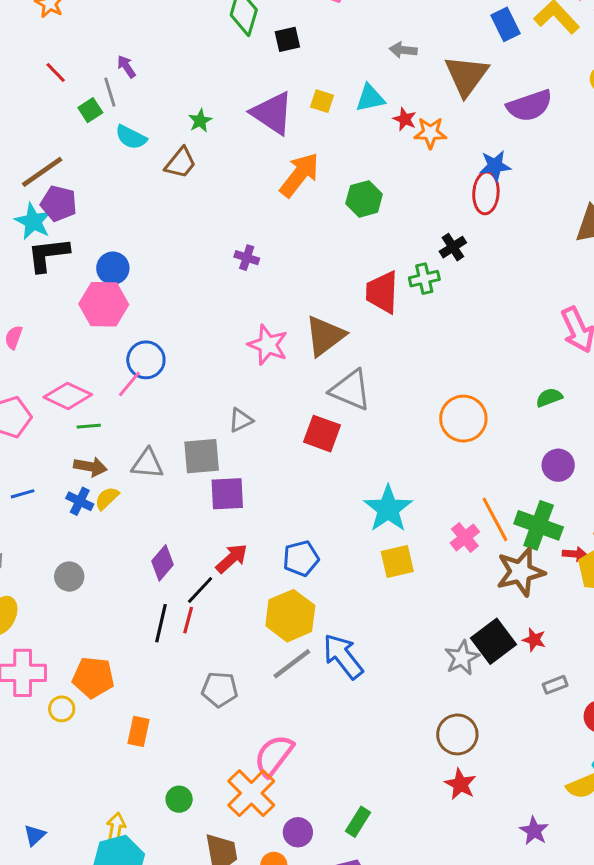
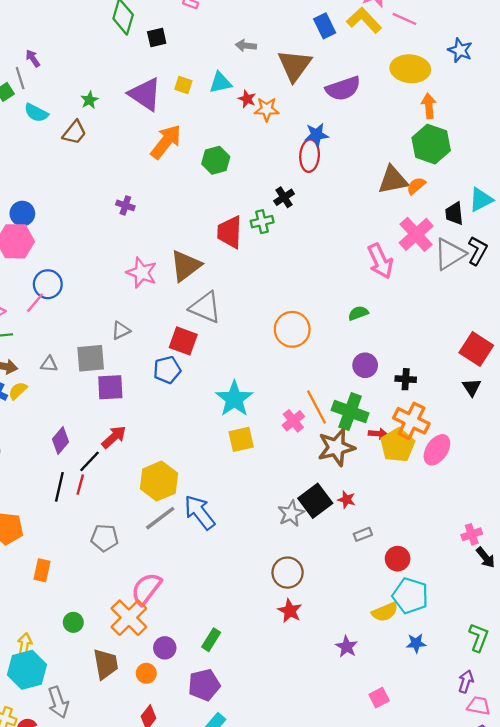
gray triangle: (147, 464) -> (49, 364), size x0.7
blue pentagon: (301, 558) -> (167, 370), moved

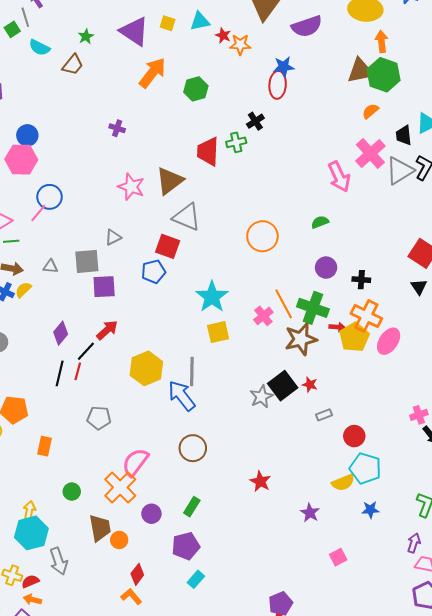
brown triangle: (393, 180) -> (360, 71), moved
gray line: (160, 518) -> (192, 371), moved, turned -52
brown circle: (288, 573) -> (193, 448), moved
orange circle: (146, 673) -> (119, 540), moved

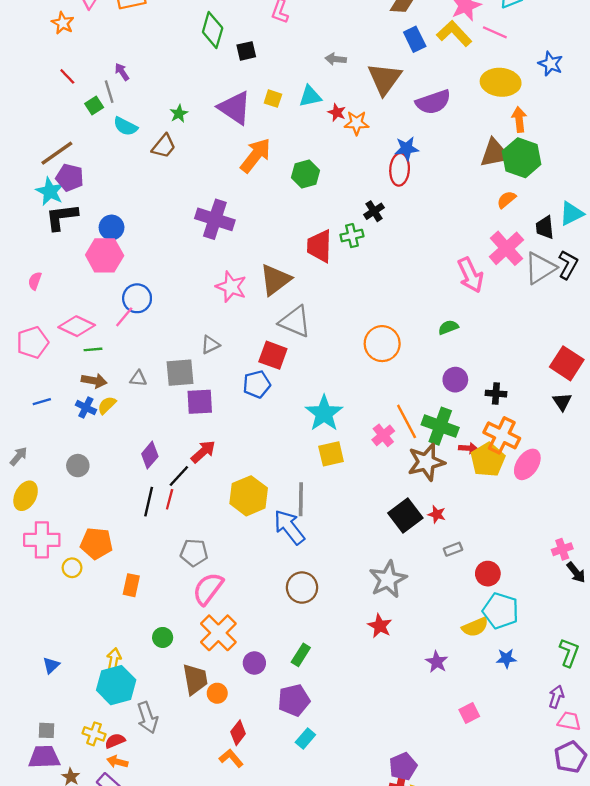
purple cross: (117, 128) -> (215, 219), size x2.0
gray star: (261, 397) -> (388, 579), moved, size x1.4
pink semicircle: (135, 462) -> (208, 589), moved

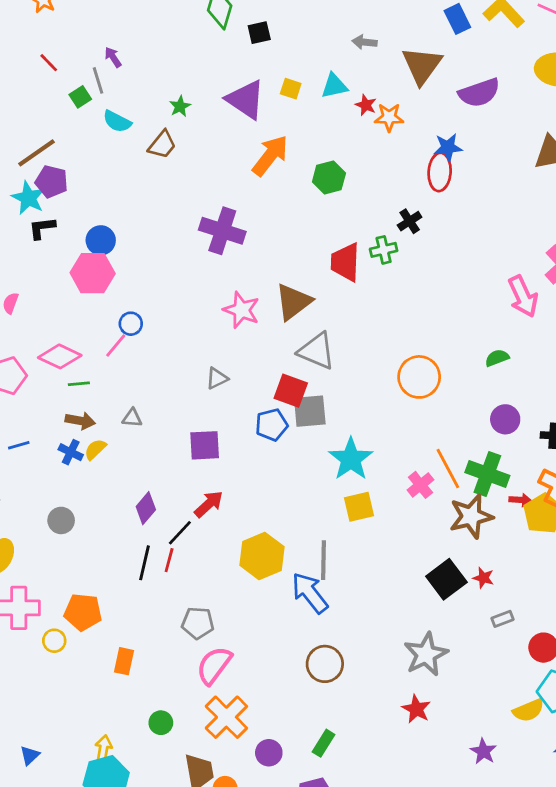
black L-shape: (62, 217) -> (42, 228), size x0.7
blue circle: (137, 298) -> (131, 324), size x0.7
gray square: (180, 373) -> (310, 411), moved

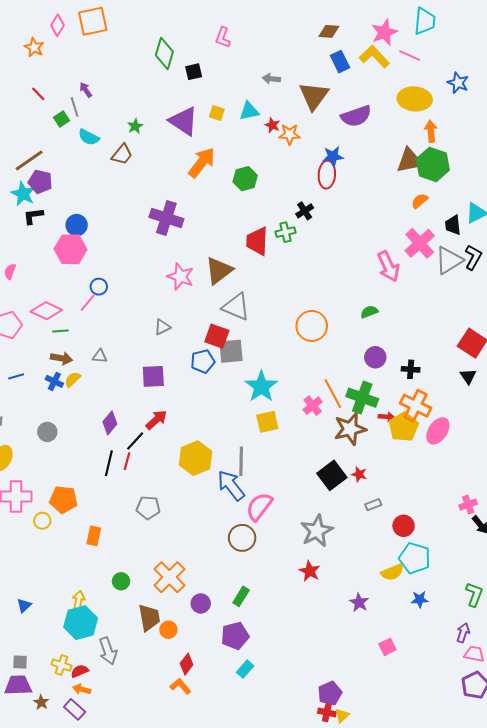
pink semicircle: (214, 665) -> (259, 507), moved

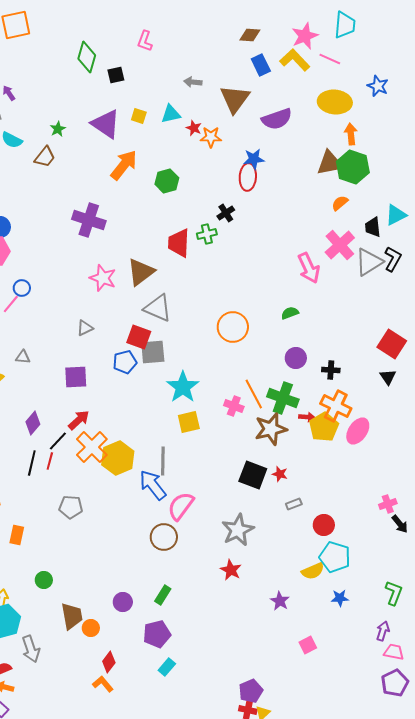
pink cross: (313, 406) -> (234, 406), turned -30
black square: (332, 475) -> (253, 475), turned -32
orange cross: (169, 577) -> (92, 447), moved

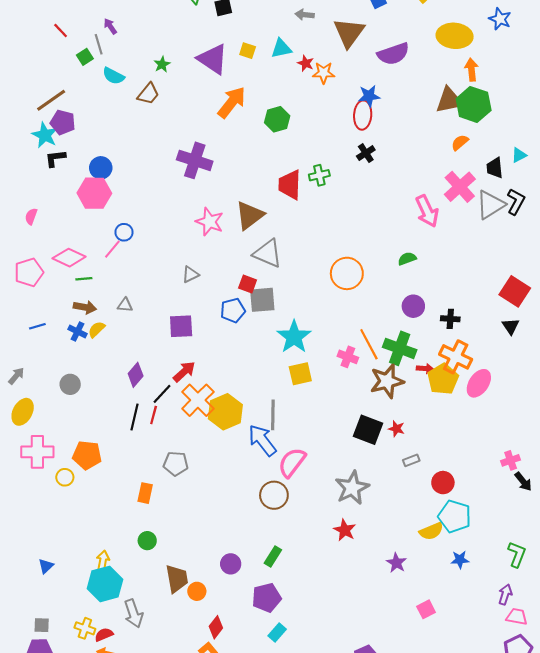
black cross: (226, 213) -> (366, 153), moved
cyan triangle: (396, 215) -> (519, 155), size x0.7
red square: (139, 337) -> (248, 284), size x0.7
orange rectangle: (17, 535) -> (145, 493), moved

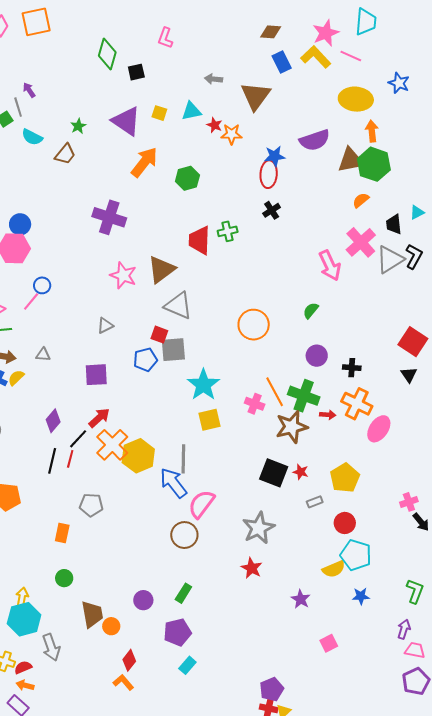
purple semicircle: (393, 54) -> (315, 140), moved
green semicircle: (407, 259) -> (311, 311), turned -30
yellow pentagon: (443, 379) -> (345, 478), moved

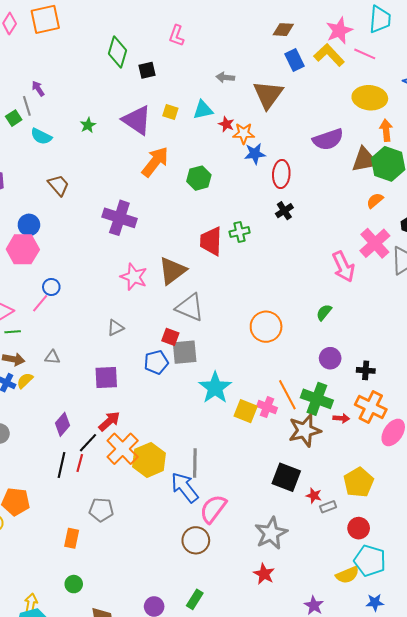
brown trapezoid: (65, 154) -> (58, 185), moved, turned -80
blue star: (275, 156) -> (255, 154), moved
yellow square: (209, 420) -> (246, 411), moved, turned 35
red star: (301, 472) -> (314, 496), moved

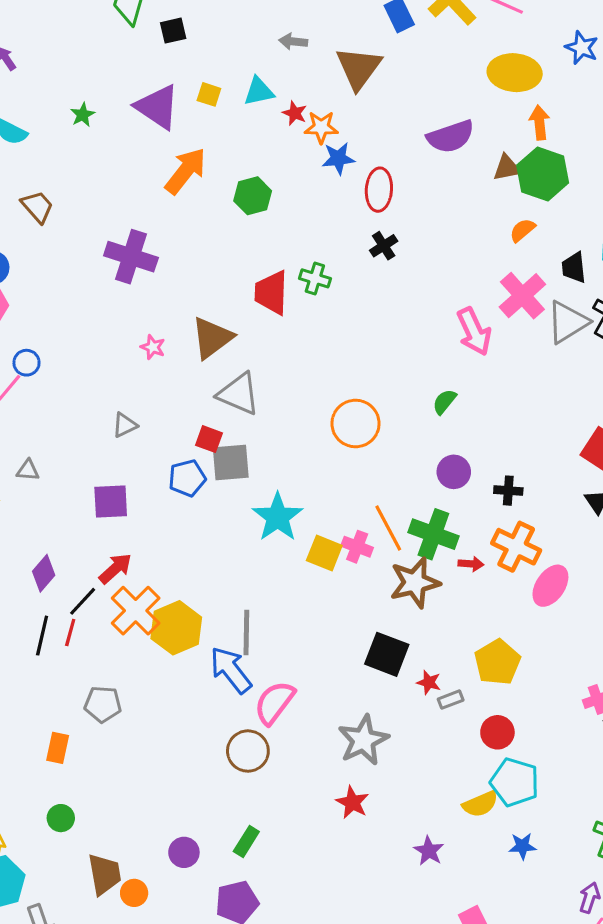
brown triangle: (365, 160) -> (507, 168), size x0.7
green cross: (240, 232) -> (315, 278), turned 30
pink star: (134, 277) -> (153, 347), size x0.6

